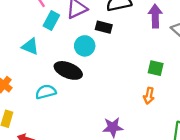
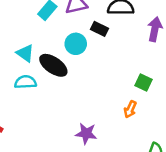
cyan triangle: (30, 46) -> (25, 53), moved

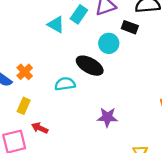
cyan triangle: (25, 53) -> (56, 25), moved
purple star: (86, 133) -> (107, 117), moved

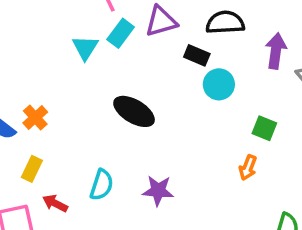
cyan triangle: (56, 25) -> (85, 48), turned 30
cyan circle: (109, 43) -> (219, 84), moved
cyan semicircle: (65, 84) -> (102, 185), moved, turned 114

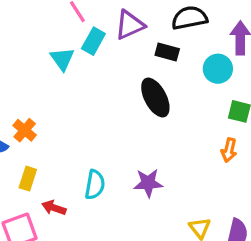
cyan circle: (219, 84) -> (218, 69), moved
black ellipse: (134, 111) -> (155, 98), moved, turned 39

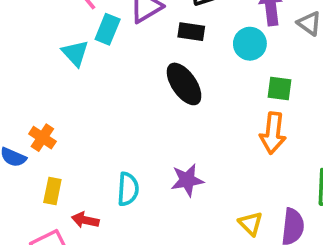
orange arrow: (229, 150) -> (273, 133), size x1.5

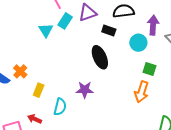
purple star: (187, 180) -> (85, 90), moved
yellow rectangle: (52, 191) -> (39, 90), moved

